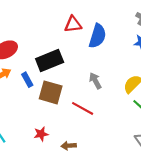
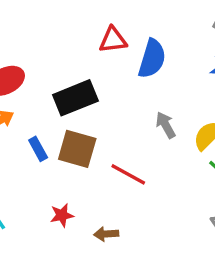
blue rectangle: (27, 80) -> (38, 149), moved
gray arrow: (95, 81) -> (166, 125), moved

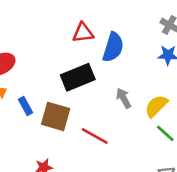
black rectangle: (75, 98) -> (78, 77), moved
blue rectangle: (38, 149) -> (26, 106), moved

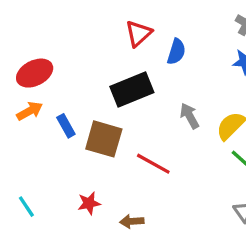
red triangle: (83, 33) -> (138, 33), turned -35
blue semicircle: (113, 47) -> (176, 52), size x0.7

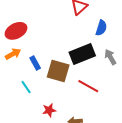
blue semicircle: (176, 52) -> (101, 28), moved
black rectangle: (132, 90) -> (82, 54), moved
cyan line: (26, 207) -> (26, 87), moved

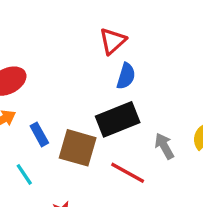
blue semicircle: (101, 28) -> (126, 76), moved
gray arrow: (110, 57) -> (164, 146), moved

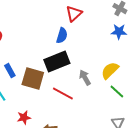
red triangle: (113, 41) -> (74, 14), moved

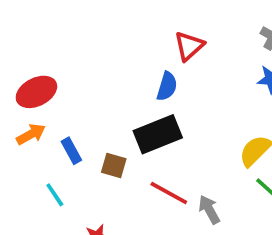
gray arrow: (85, 78) -> (209, 210), moved
brown square: (33, 79) -> (114, 165), size x0.6

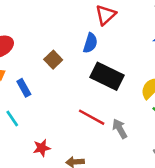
black rectangle: (158, 134) -> (107, 76), moved, turned 48
brown square: (114, 165) -> (53, 60), moved, turned 30

